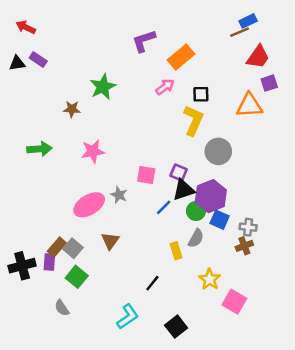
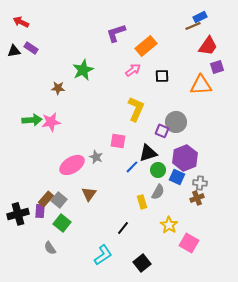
yellow L-shape: (193, 120) -> (136, 109), moved
pink star: (93, 151) -> (51, 122), moved
purple square: (179, 173) -> (162, 131), moved
purple hexagon: (211, 196) -> (185, 158), moved

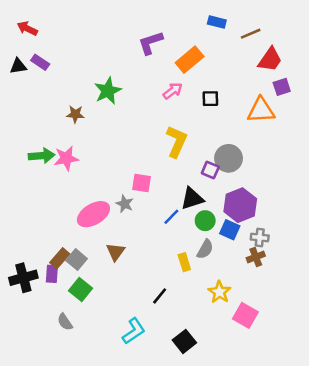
blue rectangle: (200, 17) -> (217, 22), moved, turned 40
pink square: (118, 141) -> (142, 183), moved

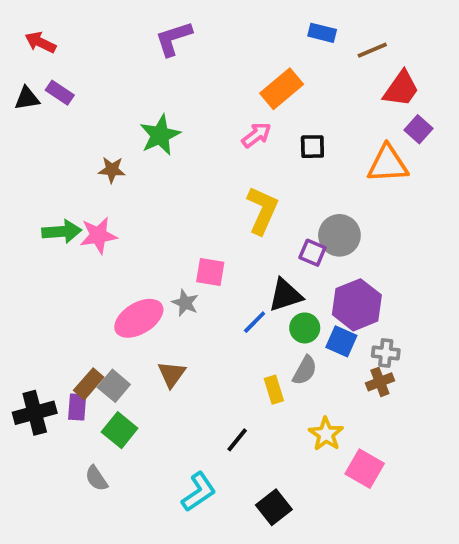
purple L-shape: (151, 43) -> (174, 39), moved
purple square: (282, 87) -> (419, 129), turned -30

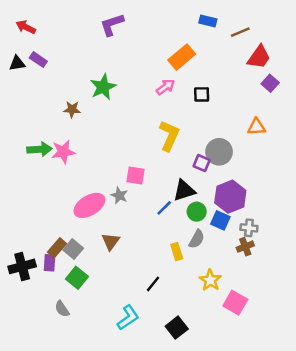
orange triangle: (388, 164) -> (256, 127), moved, size x0.7

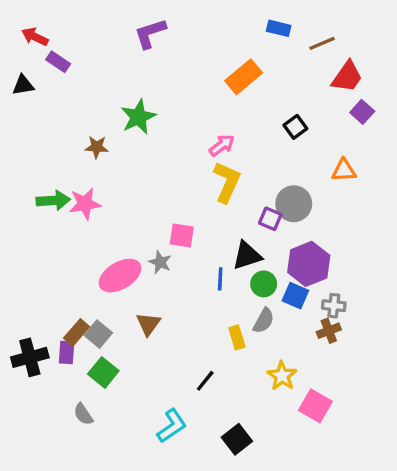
purple rectangle: (38, 60) -> (58, 62), moved
pink arrow: (165, 87) -> (222, 145), moved
black square: (202, 94) -> (295, 127), moved, turned -35
blue line: (164, 208) -> (220, 279), turned -42

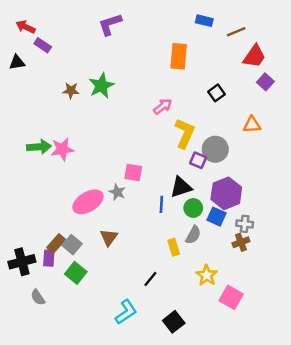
orange rectangle: (244, 77) -> (179, 56), turned -45
brown star: (97, 147) -> (71, 90), moved
yellow L-shape: (227, 182) -> (185, 133), moved
gray semicircle: (83, 414) -> (38, 297), moved

